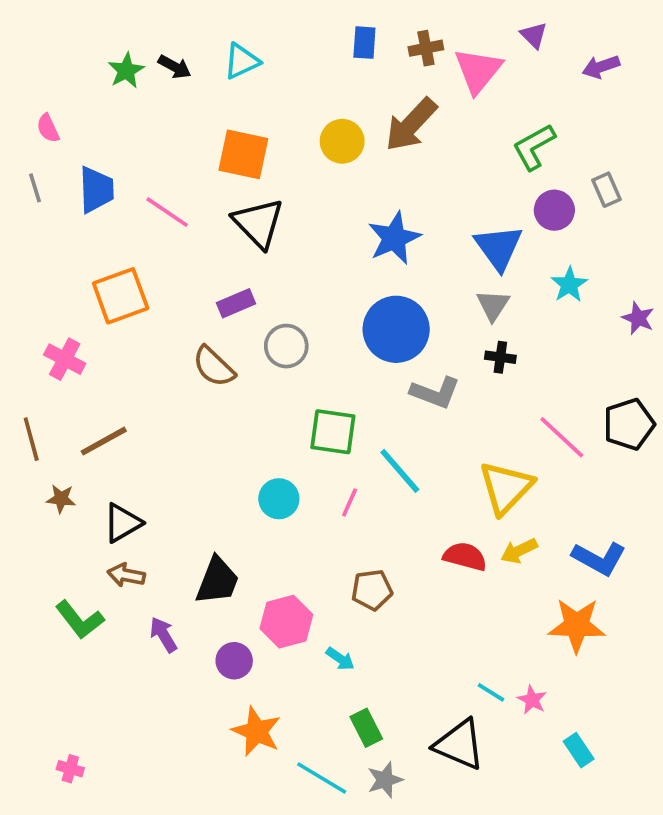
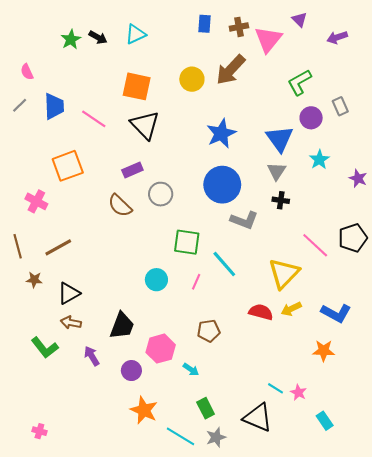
gray line: (35, 188) -> (20, 105), turned 63
orange star: (577, 625) -> (324, 351), size x0.7

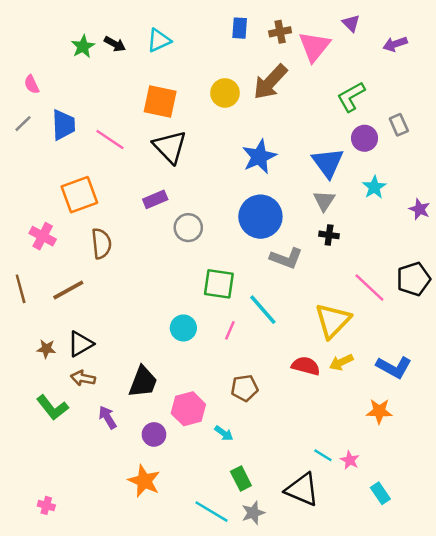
brown semicircle: (120, 206) -> (101, 244), moved, turned -140
brown star: (34, 280) -> (46, 349), moved
orange star: (144, 410) -> (144, 481), moved

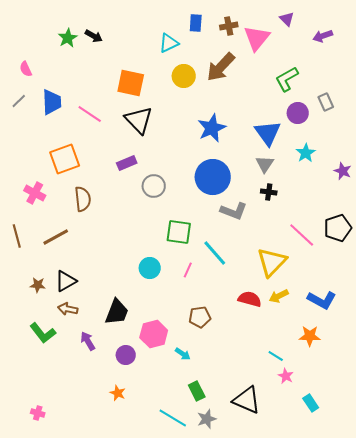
cyan triangle: (159, 40) -> (169, 43), moved
cyan line: (323, 455) -> (276, 356), moved
orange star: (144, 481) -> (118, 393), size x0.6

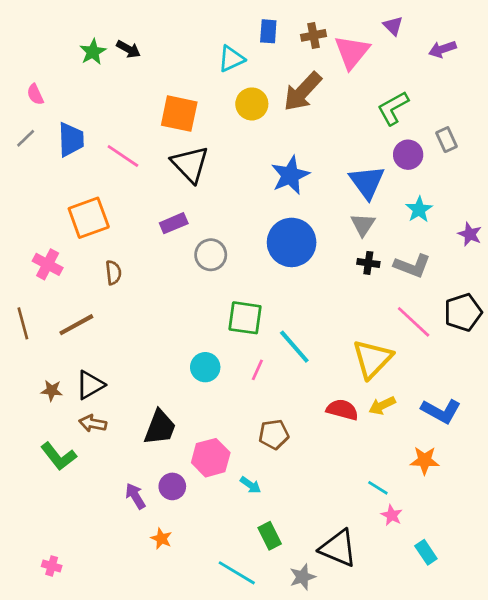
brown semicircle: (83, 199) -> (113, 273), size x0.7
gray L-shape: (234, 211) -> (412, 266), moved
purple arrow: (88, 341) -> (135, 496), moved
gray star: (207, 419) -> (303, 577), moved

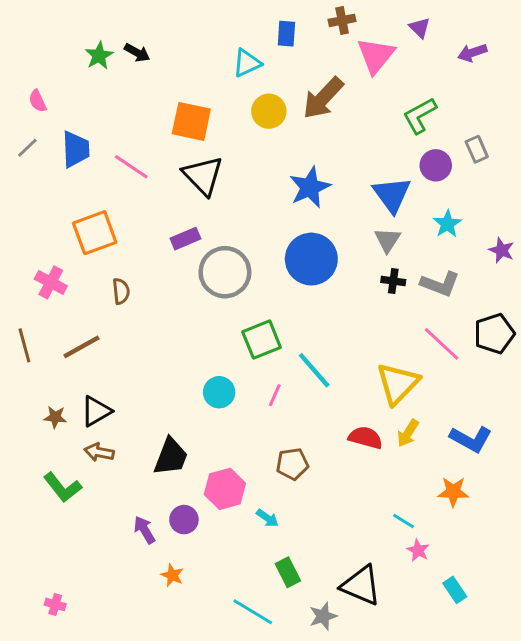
brown cross: (314, 35) -> (342, 20), moved
gray circle: (211, 255) -> (225, 272), size x1.5
green square: (245, 318) -> (262, 340), turned -30
yellow arrow: (382, 406) -> (408, 433), turned -32

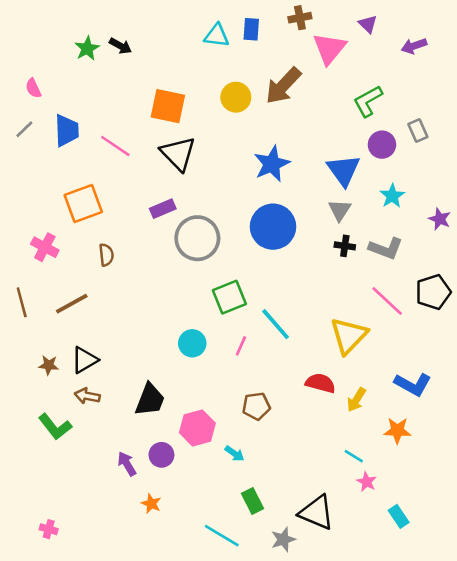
cyan triangle: (247, 63) -> (217, 36), moved, turned 32
yellow arrow: (408, 433) -> (356, 400), moved

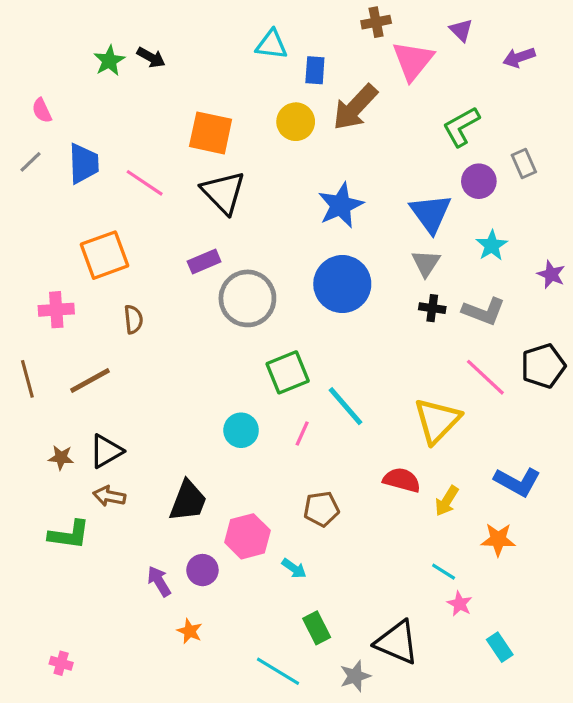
blue rectangle: (251, 29) -> (315, 70), moved
pink cross: (45, 247) -> (56, 310), turned -32
green L-shape: (55, 427) -> (69, 535), turned -44

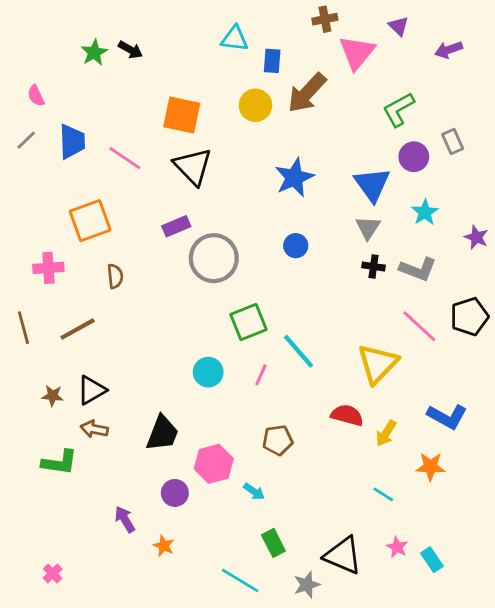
blue circle: (342, 284) -> (296, 246), size x0.5
purple arrow: (159, 581) -> (125, 519), moved
pink star: (460, 604) -> (397, 547), moved
pink cross: (61, 663) -> (53, 574), turned 30

